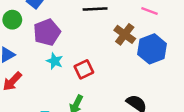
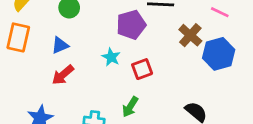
purple pentagon: (47, 32) -> (131, 25), moved

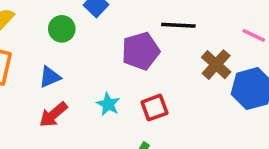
cyan star: (111, 57) -> (108, 104), moved

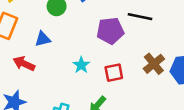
brown cross: (216, 65) -> (154, 64), moved
red arrow: (53, 115) -> (24, 64), moved, turned 55

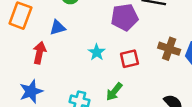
red arrow: (24, 64) -> (39, 53), turned 80
brown cross: (154, 64) -> (169, 49), turned -30

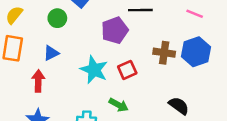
cyan star: (97, 52) -> (94, 70), size x1.6
green arrow: (114, 92) -> (119, 105), turned -90

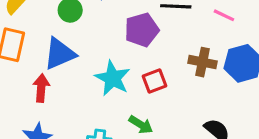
pink line: (195, 14) -> (224, 15), moved
blue triangle: (51, 53) -> (60, 54), size x1.6

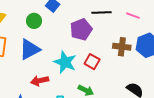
red square: (155, 81) -> (92, 62), turned -35
red arrow: (41, 88) -> (40, 81), moved, turned -102

